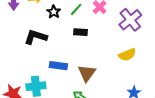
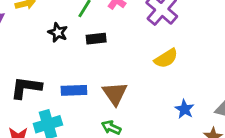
black star: (54, 12) -> (58, 32), moved
black L-shape: (36, 37) -> (26, 88), moved

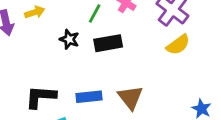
black rectangle: (96, 39) -> (108, 43), size x1.4
yellow semicircle: (166, 58) -> (178, 45), moved

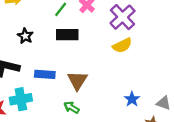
black star: (69, 39) -> (25, 36), moved

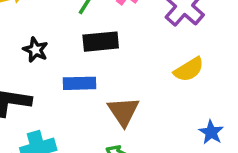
yellow semicircle: (122, 45) -> (189, 69), moved
blue rectangle: (45, 74) -> (80, 83), moved

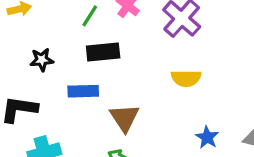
black star: (35, 50) -> (42, 60), turned -30
yellow semicircle: (189, 69) -> (186, 78), turned 32

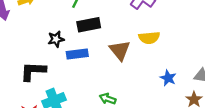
black star: (42, 60) -> (56, 39), moved
brown triangle: (124, 118) -> (120, 50), moved

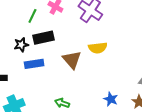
black star: (56, 39) -> (21, 45), moved
blue star: (168, 78) -> (111, 99), moved

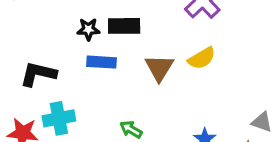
yellow semicircle: (98, 48) -> (202, 58), turned -36

